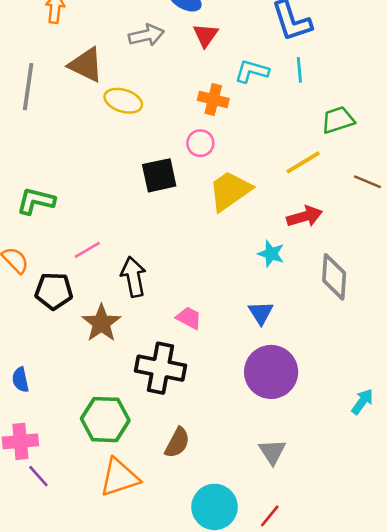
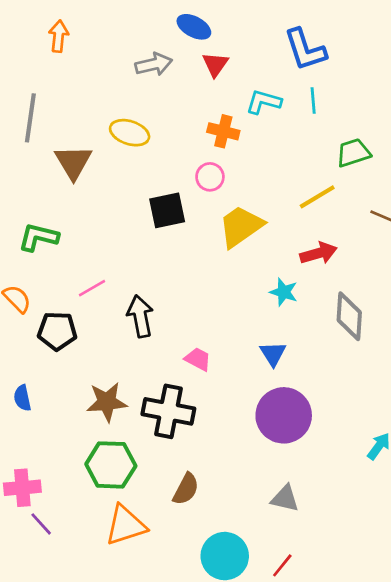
brown triangle: (86, 65) -> (73, 162), moved, turned 33
brown star: (101, 323) -> (107, 402), moved, turned 30
blue semicircle: (20, 380) -> (22, 398), moved
gray triangle: (272, 452) -> (285, 498), turned -44

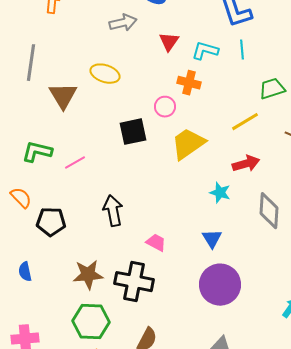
red triangle: (215, 64) -> (169, 42), moved
orange cross: (223, 131) -> (189, 83), moved
pink line: (92, 288) -> (75, 163), moved

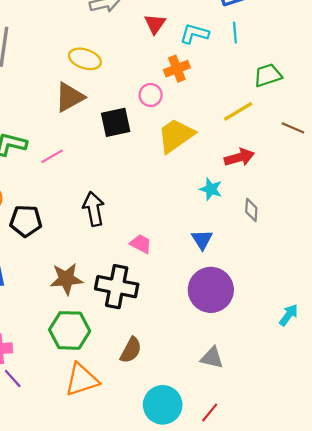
orange cross: (189, 83) -> (177, 69), turned -35
brown triangle: (63, 96) -> (70, 97), moved, turned 32
gray diamond: (269, 211) -> (251, 210), moved, size x0.6

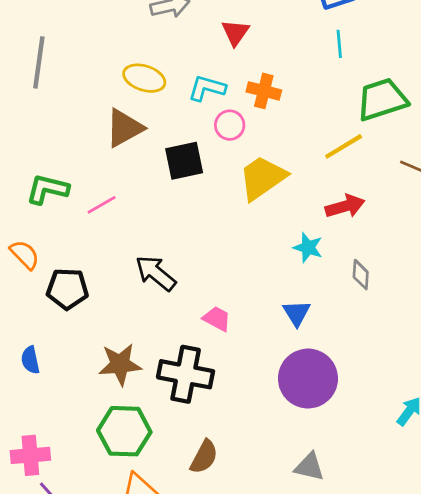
cyan L-shape: (194, 34) -> (207, 88), moved
orange cross: (177, 69) -> (264, 91), turned 35
green trapezoid: (268, 75) -> (382, 99), size x1.4
black arrow: (94, 209) -> (156, 273), turned -40

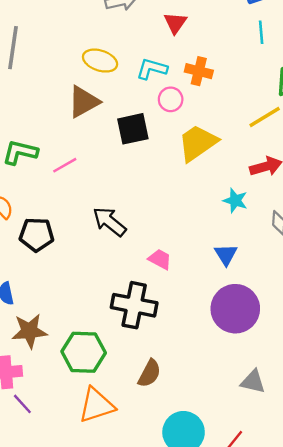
brown star: (120, 364) -> (29, 331), moved
gray triangle: (309, 467) -> (253, 382), moved

